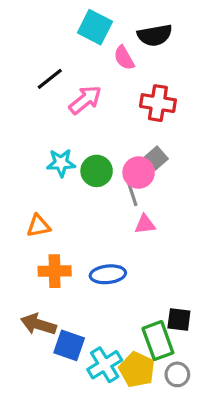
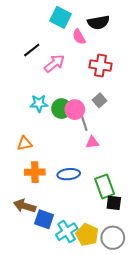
pink circle: (139, 173) -> (75, 110), moved
green rectangle: (158, 341) -> (105, 186), moved
gray circle: (177, 374) -> (113, 238), size x1.5

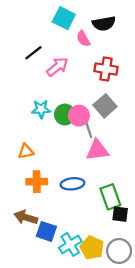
gray square: (99, 100) -> (105, 106), size x1.5
pink triangle: (92, 142) -> (97, 150), size x1.6

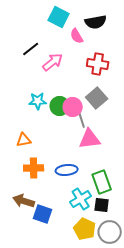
black square: (120, 214) -> (102, 205), moved
cyan cross: (70, 244) -> (81, 199), moved

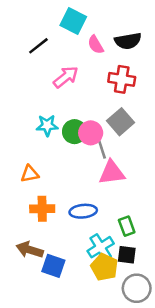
black semicircle: (96, 22) -> (128, 41), moved
black line: (31, 49) -> (38, 46), moved
green rectangle: (102, 182) -> (127, 226), size x0.7
yellow pentagon: (85, 229) -> (104, 267), moved

